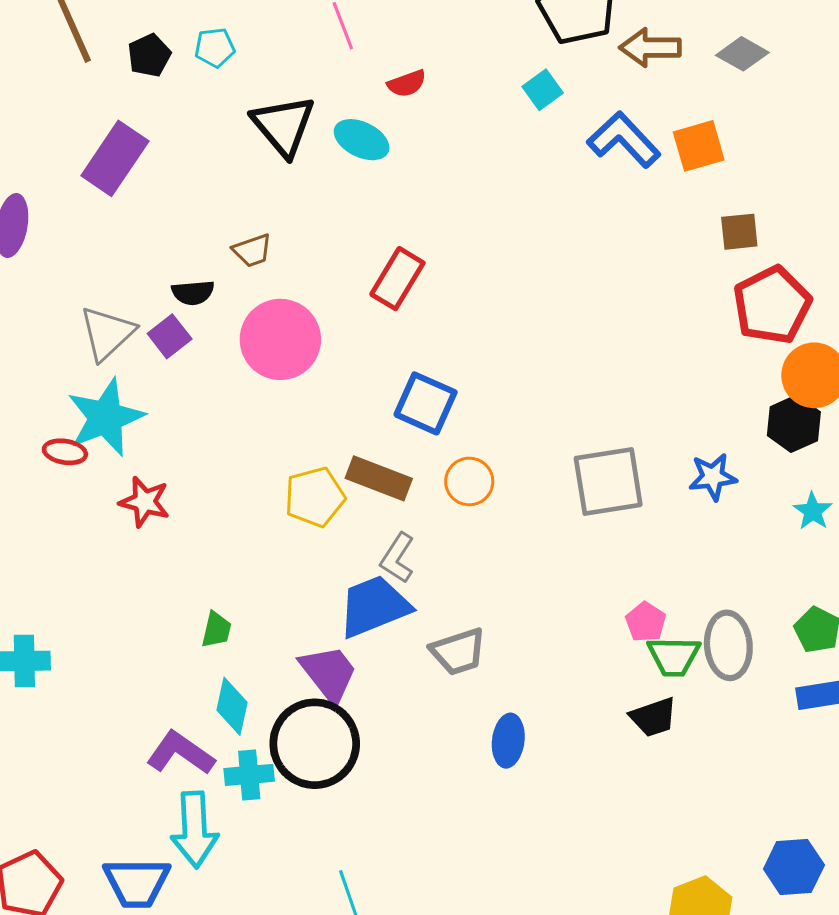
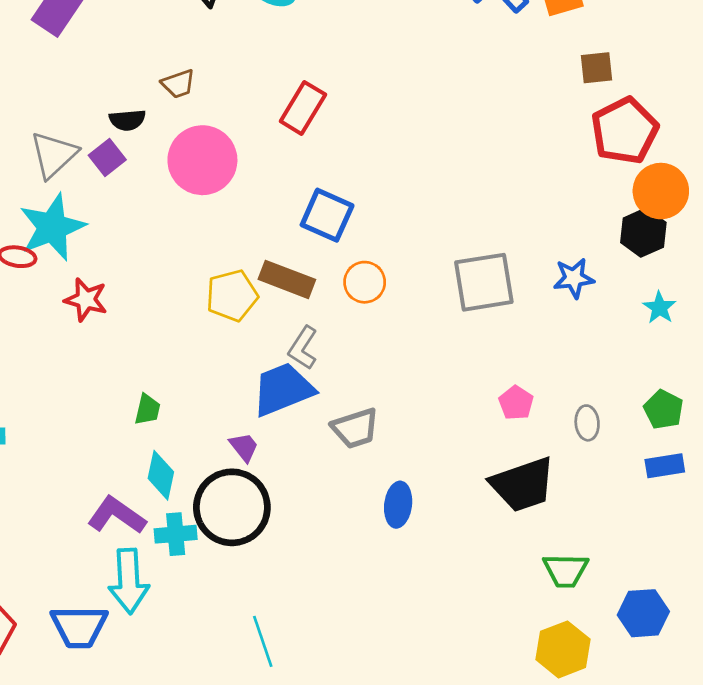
gray ellipse: (728, 645) -> (587, 423), size x0.6
green trapezoid: (674, 656) -> (566, 570), moved
purple trapezoid: (329, 673) -> (244, 447), size x0.6
black trapezoid: (653, 717) -> (523, 485), size x1.6

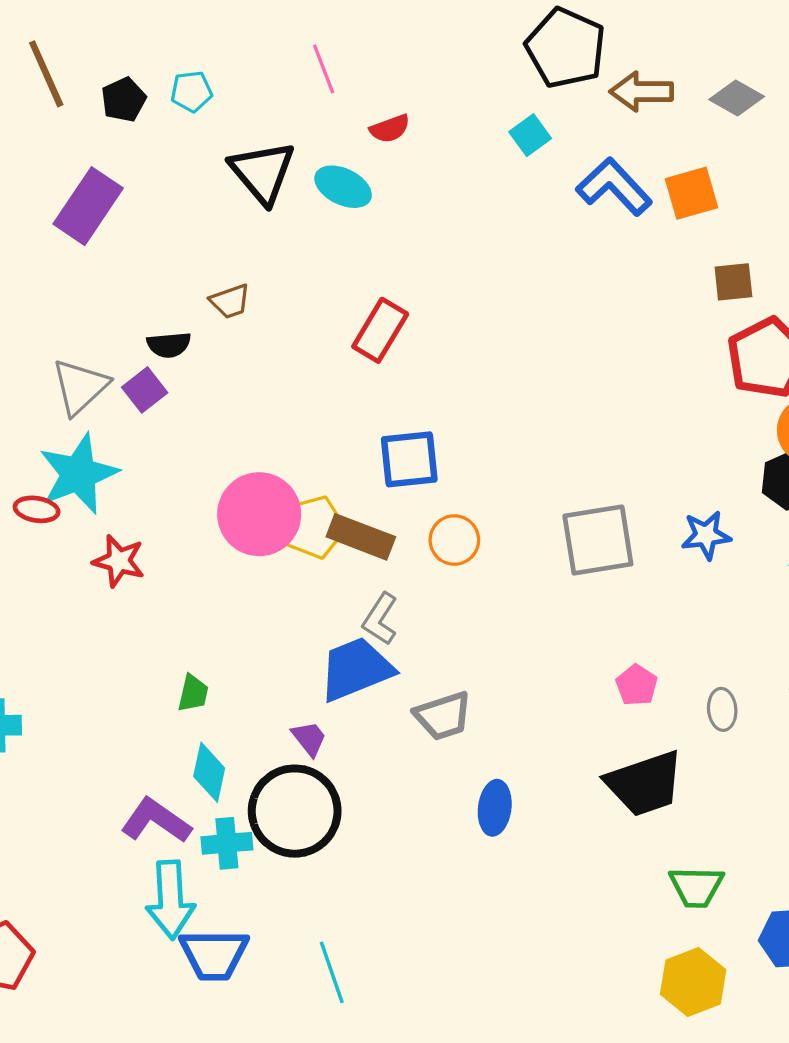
pink circle: (202, 160) -> (259, 514), moved
blue square: (327, 215) -> (409, 459), turned -30
yellow pentagon: (232, 296) -> (314, 527), moved
blue trapezoid: (79, 627) -> (214, 955), moved

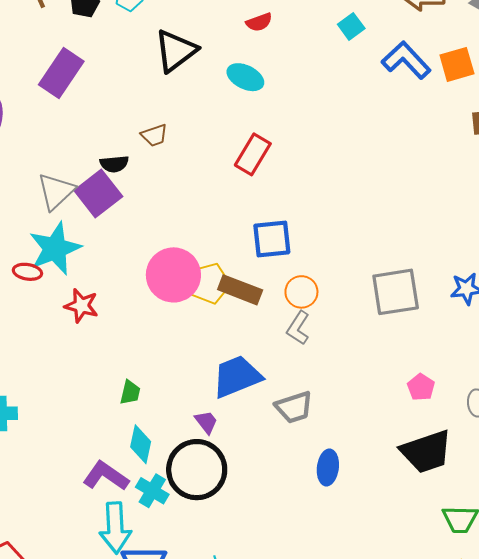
black triangle: (262, 172) -> (176, 51), turned 33
cyan ellipse: (343, 187) -> (245, 77), moved
purple square: (145, 390) -> (98, 194), size x1.6
gray L-shape: (380, 619) -> (298, 328), moved
cyan cross: (227, 843) -> (152, 491), turned 36

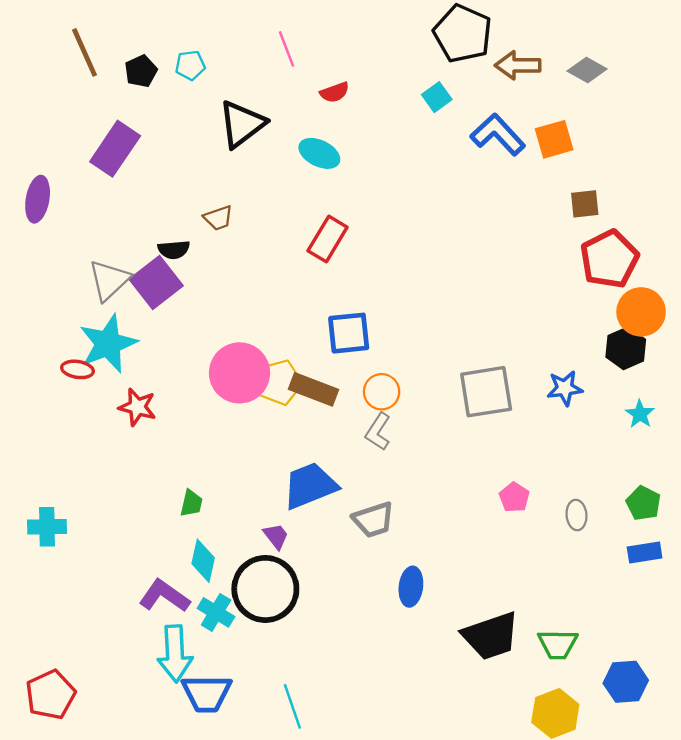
black trapezoid: (426, 452) -> (491, 636), moved

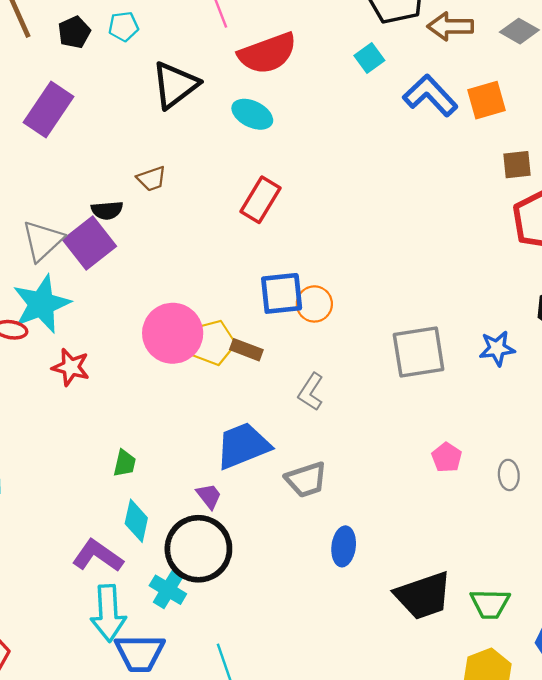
red semicircle: (335, 92) -> (267, 53), size x2.0
brown rectangle: (313, 389) -> (246, 350), size x0.7
orange circle: (382, 392) -> (314, 304), moved
cyan cross: (216, 612) -> (168, 590), moved

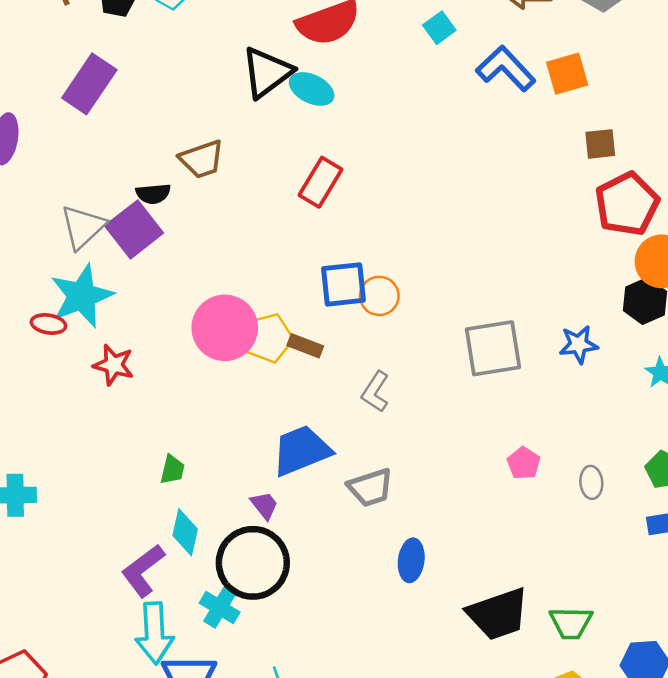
black triangle: (175, 85) -> (267, 72), moved
brown trapezoid: (152, 179) -> (202, 159), size x1.4
purple L-shape: (98, 556) -> (143, 571), turned -72

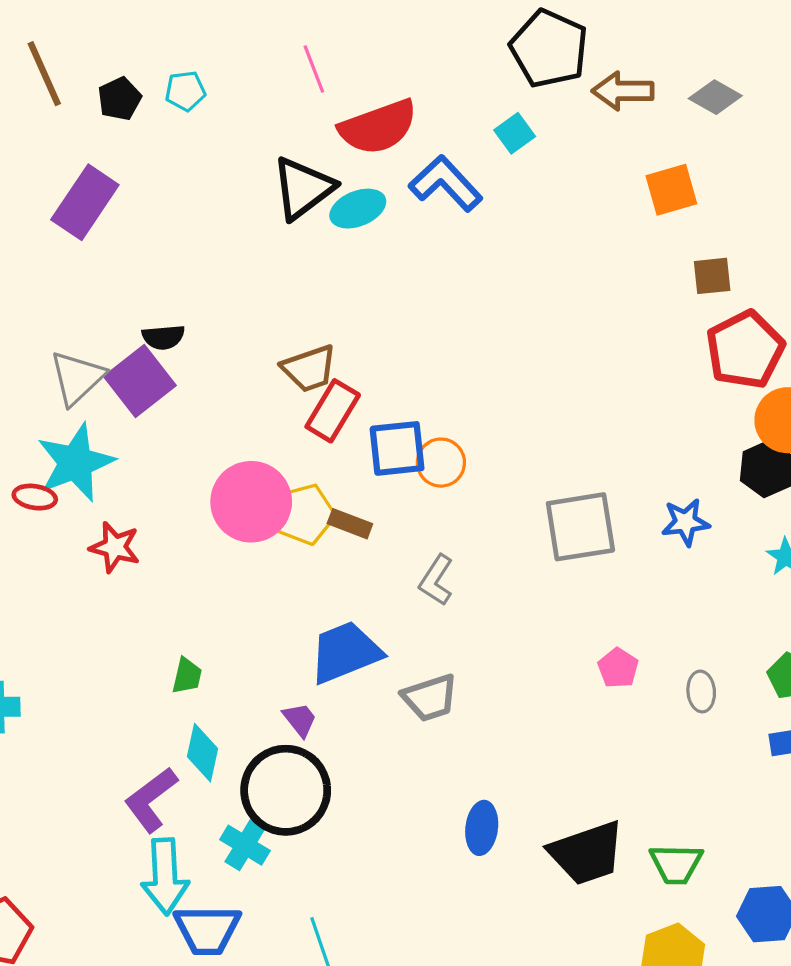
blue L-shape: (506, 69) -> (446, 183), moved
cyan ellipse: (312, 89) -> (358, 209), turned -48
brown trapezoid: (202, 159) -> (309, 368), moved
red rectangle: (321, 182) -> (333, 411), moved
blue ellipse: (411, 560) -> (482, 828), moved

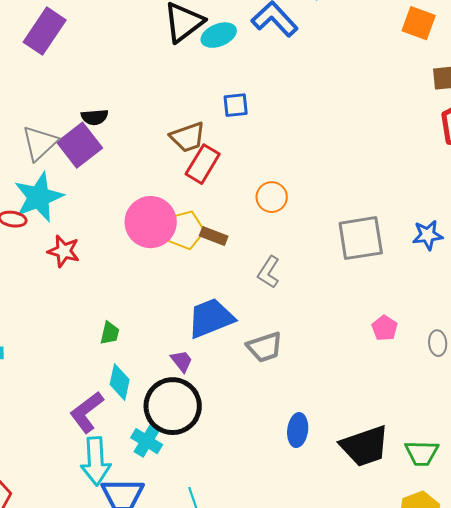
orange square: (671, 190) -> (419, 23), turned 36
blue square: (397, 448) -> (236, 105), moved, size x0.7

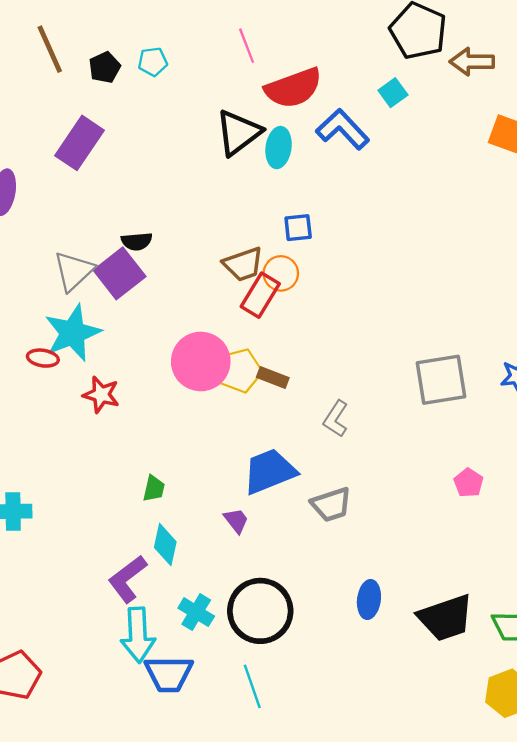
cyan ellipse: (219, 35) -> (279, 148), turned -60
orange circle: (272, 197) -> (281, 273), moved
black circle: (173, 406) -> (260, 611), moved

